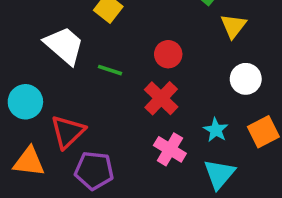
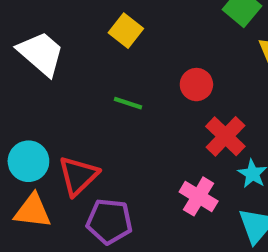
white trapezoid: (64, 45) -> (41, 53), moved
red cross: (161, 98) -> (225, 136), moved
cyan circle: (25, 102) -> (28, 161), moved

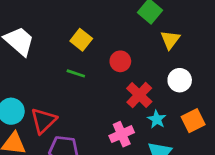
yellow square: (126, 31) -> (81, 40), moved
pink cross: (199, 196) -> (122, 134), turned 35

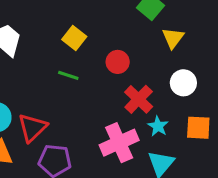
orange square: (193, 121) -> (198, 128), turned 30
pink cross: (122, 134) -> (119, 143), size x1.4

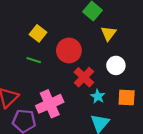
red circle: (118, 62) -> (69, 50), size x1.5
pink cross: (119, 143) -> (50, 104), moved

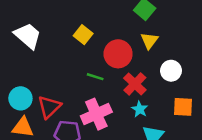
yellow triangle: (108, 33) -> (149, 41), moved
green line: (34, 60) -> (95, 77), moved
cyan star: (98, 96) -> (140, 109), moved

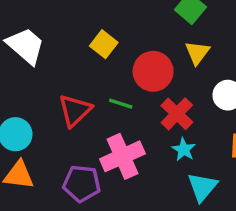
red triangle: (49, 107) -> (75, 110), moved

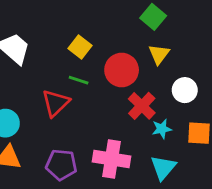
green line: (121, 104) -> (79, 80), moved
cyan star: (184, 150) -> (162, 129), moved, turned 30
pink cross: (122, 156) -> (112, 159), moved, turned 33

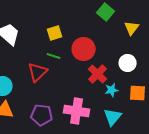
yellow square: (80, 47) -> (55, 33), turned 35
yellow triangle: (159, 54) -> (132, 28), moved

